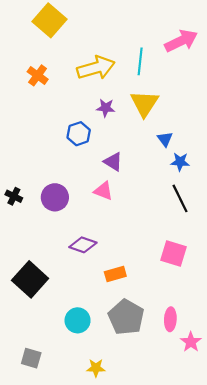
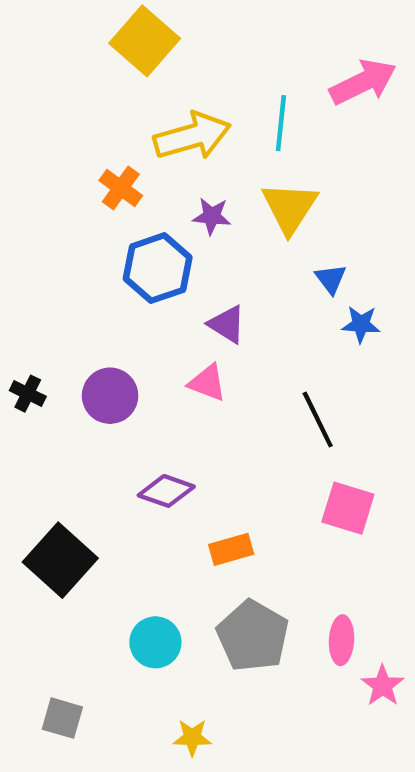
yellow square: (49, 20) -> (145, 41), moved
orange cross: (38, 75) -> (121, 188), moved
blue hexagon: (79, 134) -> (158, 268), size x1.4
black line: (180, 198) -> (318, 420), moved

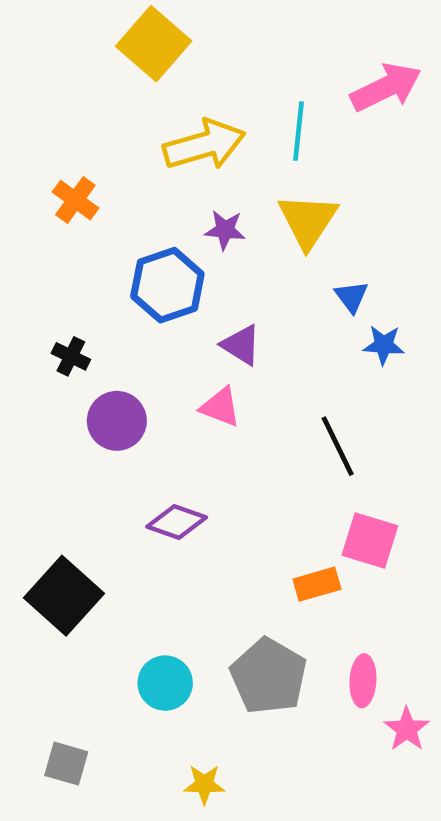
orange cross: (121, 188) -> (75, 200), moved
black cross: (28, 394) -> (71, 356), moved
orange rectangle: (231, 549) -> (317, 584), moved

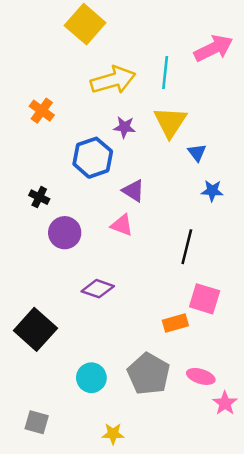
blue triangle: (351, 297) -> (197, 153), moved
black line: (338, 446) -> (187, 247), turned 40
pink ellipse: (363, 681) -> (201, 376), turned -76

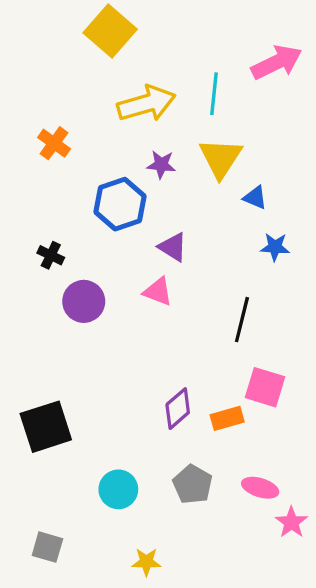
blue triangle: (197, 153) -> (255, 198), turned -30
purple diamond: (98, 289) -> (178, 409), moved, turned -60
black square: (35, 329) -> (46, 427), turned 30
gray pentagon: (149, 374) -> (193, 484), size x0.7

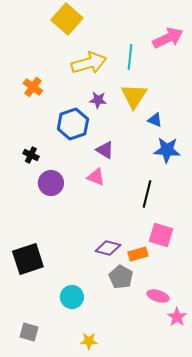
blue star: (275, 247) -> (167, 150), size x1.5
purple diamond: (178, 409) -> (108, 248), turned 55
gray pentagon: (193, 484) -> (121, 277), moved

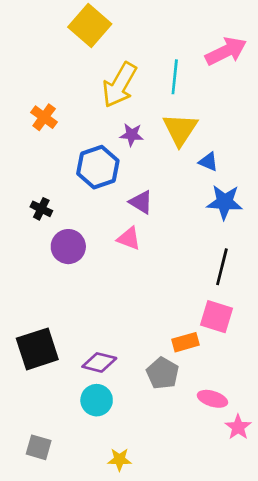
yellow arrow: (89, 63) -> (119, 85), turned 136
black line: (147, 194) -> (222, 267), moved
purple diamond: (108, 248) -> (99, 362), moved

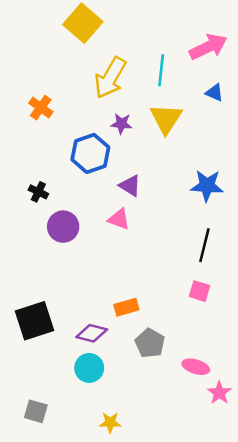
blue triangle: (208, 162) -> (214, 93), moved
pink square: (216, 317) -> (200, 291), size x0.7
orange rectangle: (186, 342) -> (126, 307), moved

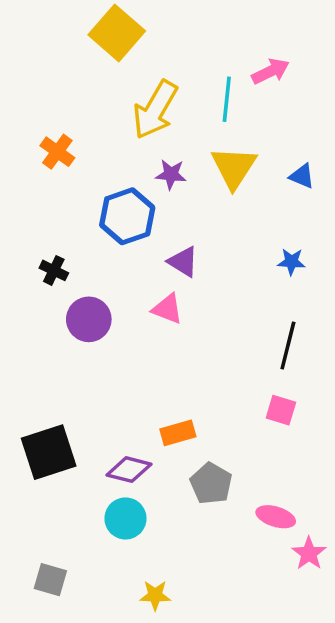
pink arrow: (208, 47) -> (270, 71), moved, size x0.7
blue triangle: (214, 93) -> (302, 176), moved
blue star: (207, 186) -> (291, 262), size x0.6

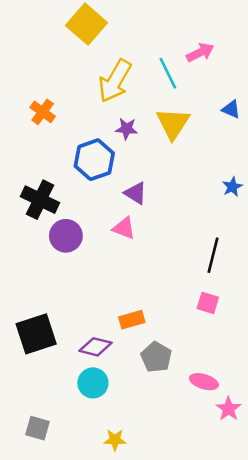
cyan line: (227, 99) -> (168, 73), turned -32
blue triangle: (302, 176) -> (231, 109), moved
blue star: (291, 262) -> (232, 187), moved, turned -30
black cross: (54, 270) -> (40, 200), size x1.8

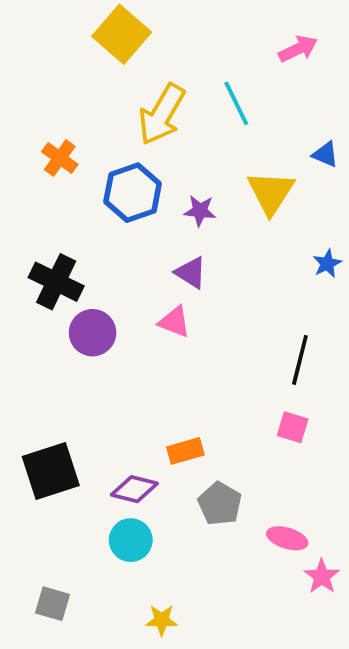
pink arrow: (200, 53) -> (298, 49), moved
yellow triangle: (173, 123) -> (271, 193), moved
purple star: (127, 129) -> (200, 211), moved
blue hexagon: (94, 160) -> (133, 193), moved

